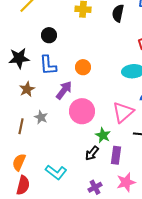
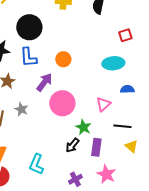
black circle: (49, 35) -> (29, 27), size x1.6
pink triangle: (123, 112) -> (103, 104), size x0.7
cyan L-shape: (56, 172) -> (36, 164), turned 75
pink star: (126, 182) -> (106, 174), turned -30

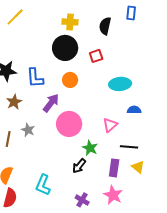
black circle: (29, 27) -> (65, 48), moved
red square: (125, 35) -> (96, 56), moved
purple rectangle: (96, 147) -> (114, 168), moved
purple cross: (75, 179) -> (82, 200), turned -32

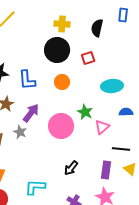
purple arrow: (51, 103) -> (31, 113), moved
green star: (90, 148) -> (85, 112), moved
cyan L-shape: (43, 185) -> (35, 187), turned 70

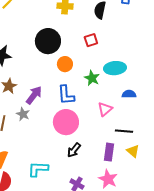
black circle: (57, 50) -> (48, 41), moved
blue L-shape: (27, 80) -> (66, 95), moved
green star: (85, 112) -> (92, 78), moved
pink circle: (61, 126) -> (66, 122), moved

